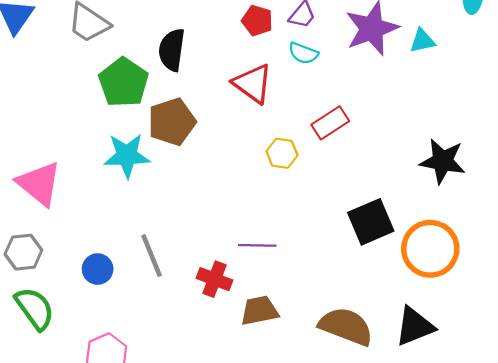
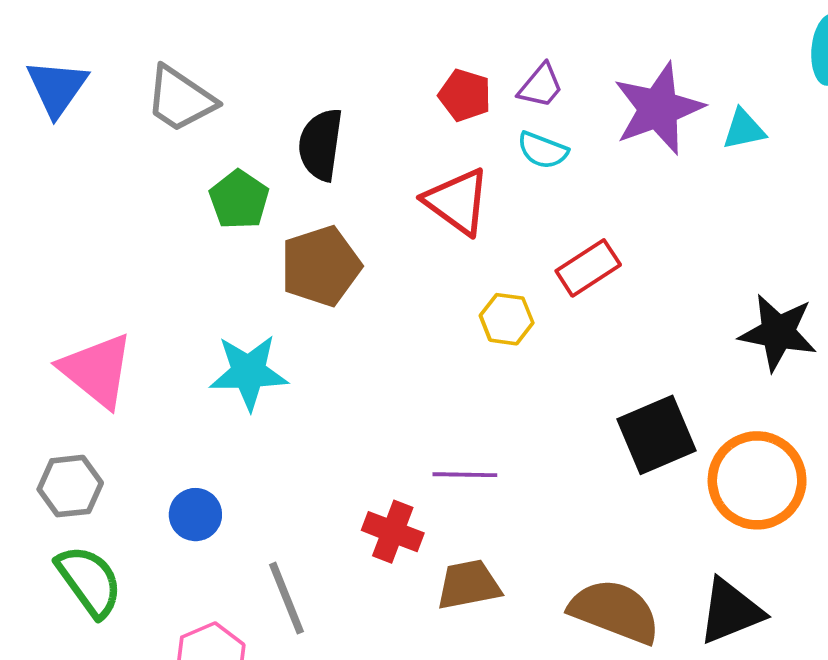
green pentagon: (123, 82) -> (239, 200), size x0.7
cyan star: (127, 155) -> (249, 372), moved
gray line: (152, 256) -> (287, 598), moved

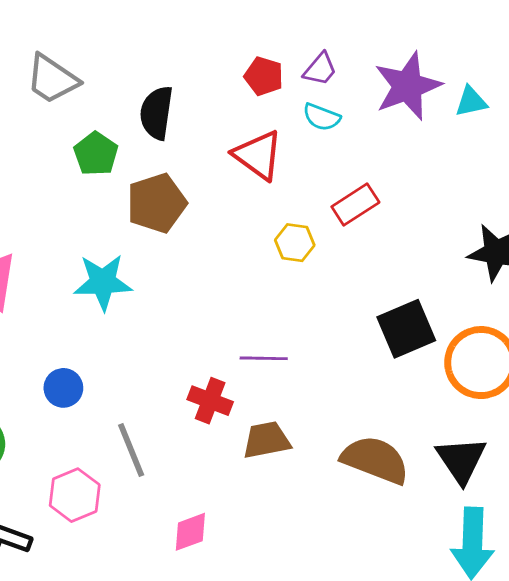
black triangle: (730, 611) -> (461, 460), turned -42

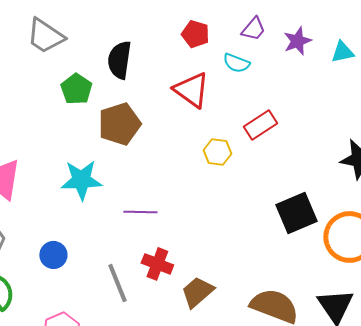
purple trapezoid: (320, 69) -> (253, 29), moved
purple star: (408, 86) -> (297, 41), size x0.6
purple line: (264, 358) -> (140, 212), moved
brown trapezoid: (267, 440) -> (197, 292), turned -30
gray line: (131, 450) -> (117, 283), moved

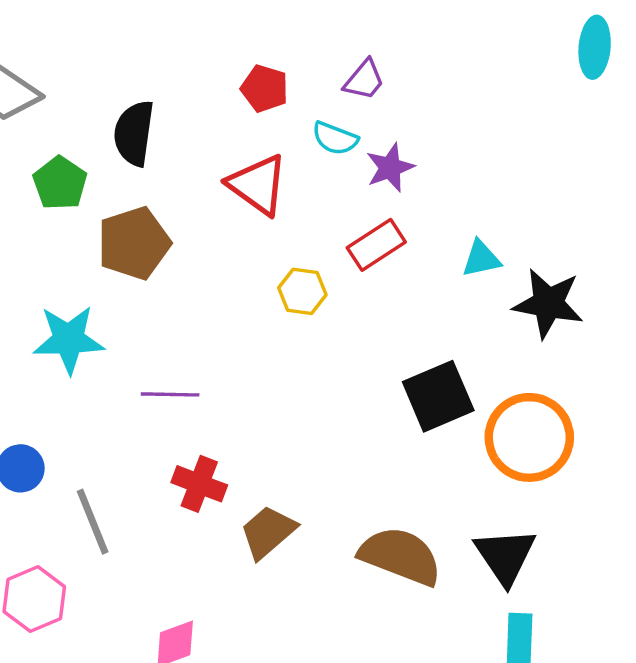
purple star: (297, 41) -> (390, 168), moved
cyan triangle: (342, 52) -> (481, 259), moved
gray line: (117, 283) -> (93, 522), moved

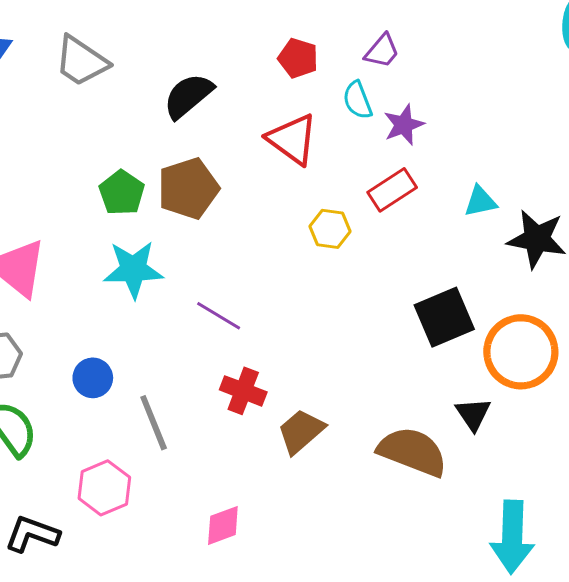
black semicircle: (134, 133) -> (188, 96), turned 42
cyan semicircle: (335, 138) -> (357, 100), turned 48
green pentagon: (60, 183) -> (122, 193), moved
purple line: (170, 394) -> (219, 316), turned 30
black triangle: (505, 556) -> (473, 414), moved, size x0.7

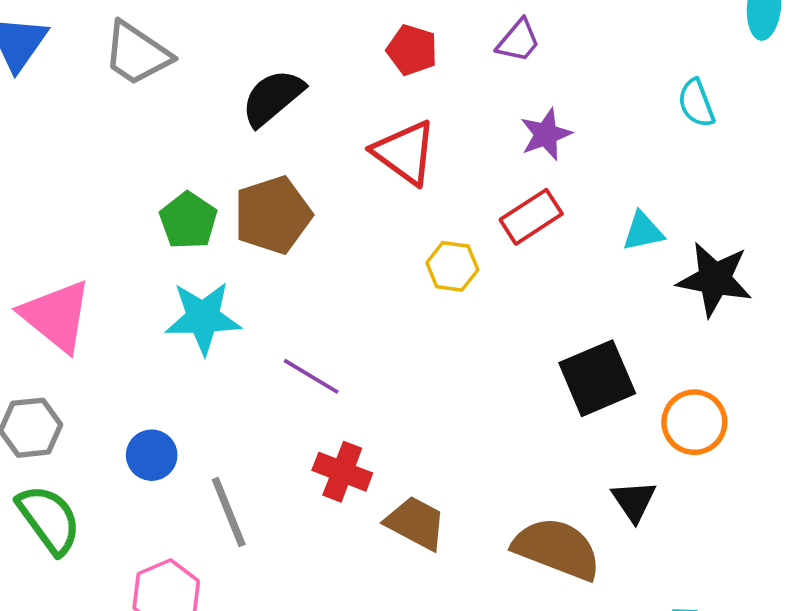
cyan semicircle: (357, 100) -> (696, 103), moved
orange circle: (521, 352) -> (694, 422), size x0.7
brown trapezoid: (301, 431) -> (416, 523), turned 69

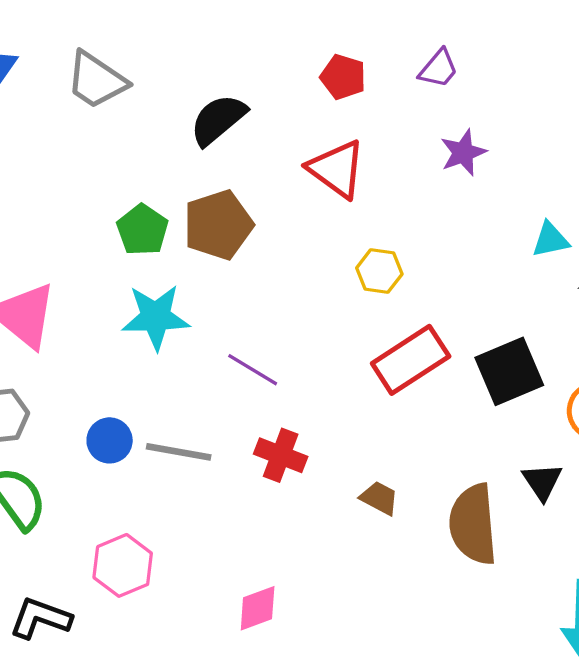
red rectangle: (531, 217) -> (411, 360), moved, size x1.4
gray line: (229, 512) -> (179, 452), moved, turned -58
brown trapezoid: (416, 523) -> (379, 498), moved, size x0.7
brown semicircle: (557, 549) -> (473, 524), turned -116

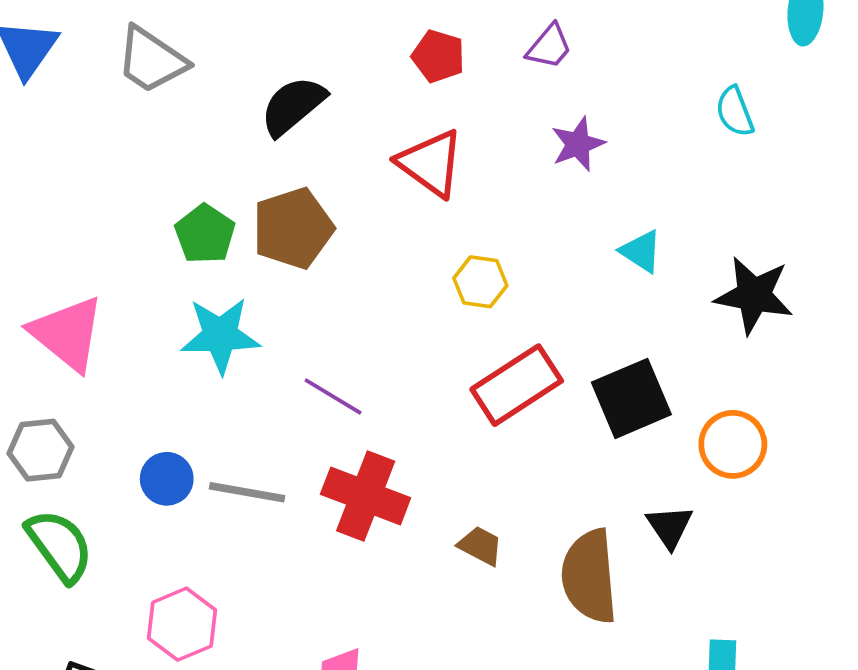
cyan triangle: (550, 240) -> (641, 251), moved, turned 45
red cross: (281, 455) -> (366, 496), size x1.4

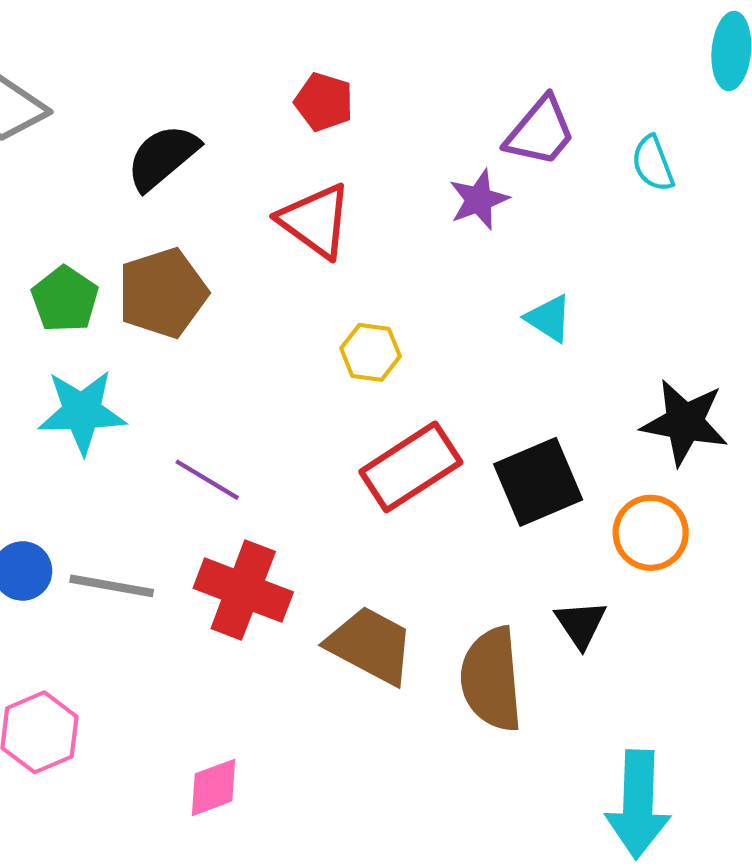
purple trapezoid: (549, 47) -> (540, 132), moved, size x1.4
black star: (754, 295) -> (685, 422), moved
brown trapezoid: (480, 546) -> (371, 645), size x1.8

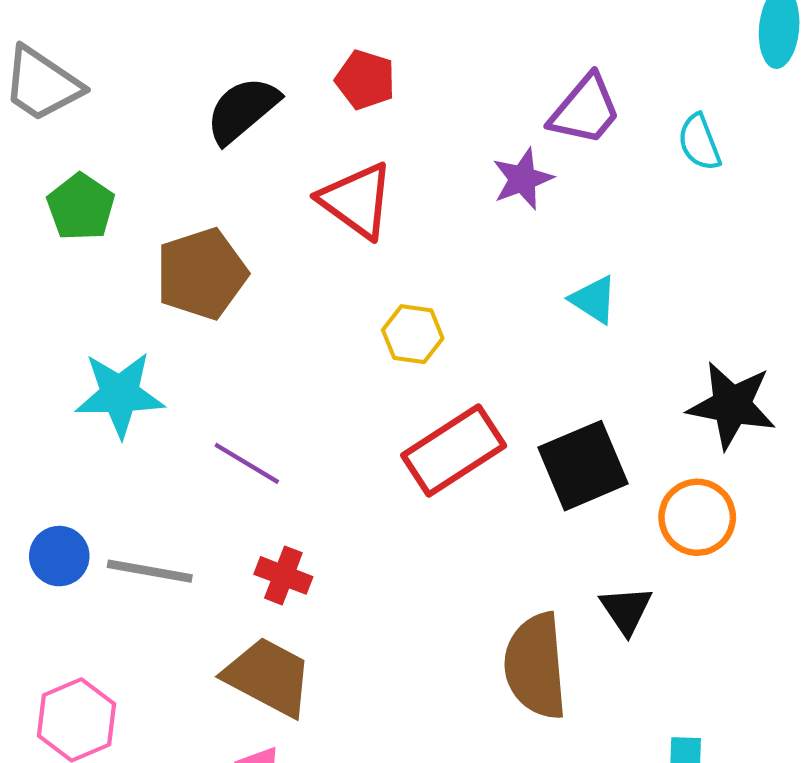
black semicircle: (163, 157) -> (242, 110), moved
green pentagon: (65, 299) -> (81, 207), moved
red cross: (243, 590) -> (283, 575), size x0.6
brown trapezoid: (371, 645) -> (268, 677), moved

